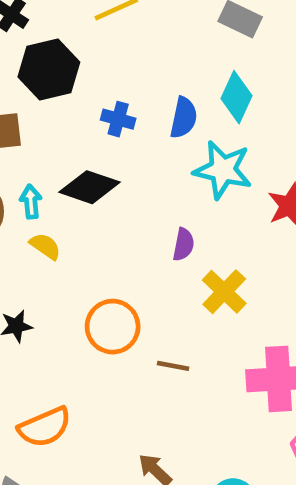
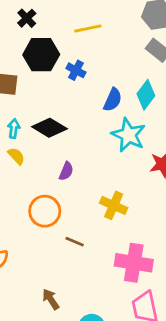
blue cross: (118, 119) -> (76, 70), moved
purple semicircle: (183, 244) -> (66, 171), moved
yellow cross: (224, 292) -> (114, 205), turned -32

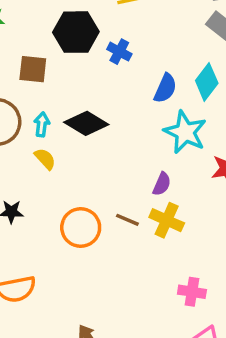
purple semicircle: (66, 171) -> (162, 184), moved
brown line: (75, 242) -> (127, 220), moved
pink cross: (134, 263) -> (192, 292), size x0.6

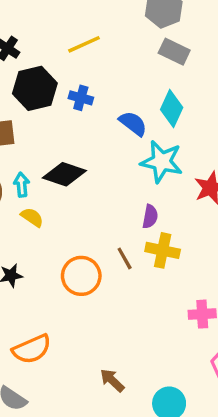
blue semicircle: (165, 88) -> (133, 123), turned -64
brown line: (127, 220) -> (125, 258), turned 50

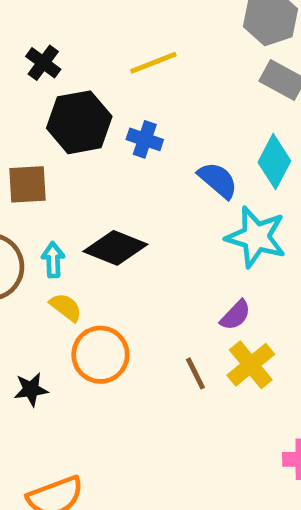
purple semicircle: (150, 217) -> (235, 315), turned 30
yellow cross: (163, 250) -> (251, 365), turned 36
orange circle: (81, 276) -> (100, 355), moved

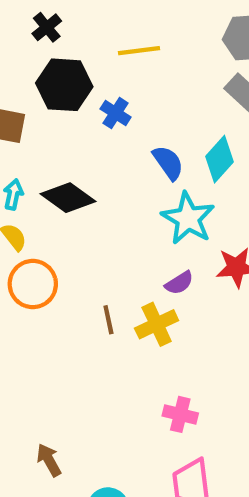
purple semicircle: (235, 315) -> (179, 283), moved

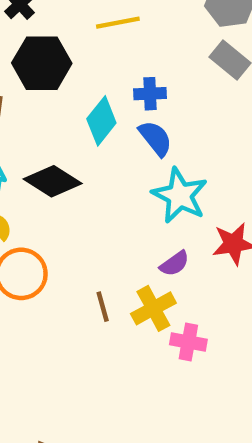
blue cross: (116, 113) -> (150, 94), moved, turned -32
cyan diamond: (219, 159) -> (101, 121), moved
pink cross: (180, 414) -> (188, 342), moved

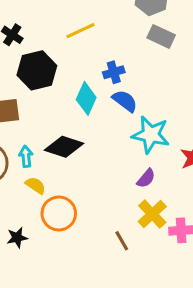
purple semicircle: (175, 264) -> (146, 178), moved
brown line: (103, 307) -> (122, 241), moved

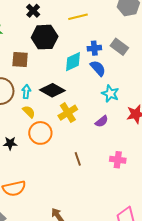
gray rectangle: (161, 36) -> (119, 47), moved
cyan diamond: (86, 98) -> (73, 62), turned 30
cyan star: (151, 135) -> (110, 94), size x0.7
yellow cross: (152, 214) -> (68, 113), moved

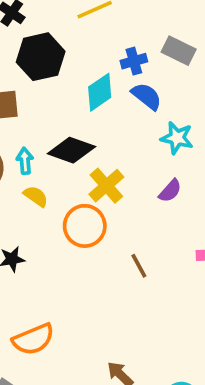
orange circle: (40, 133) -> (85, 226), moved

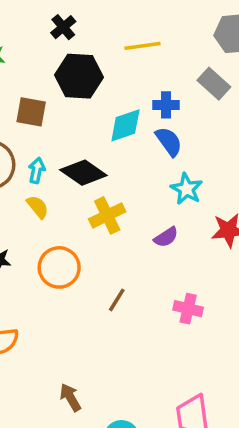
gray rectangle: (179, 51) -> (214, 84), moved
orange circle: (85, 226) -> (59, 267), moved
brown line: (139, 266) -> (117, 300), turned 45

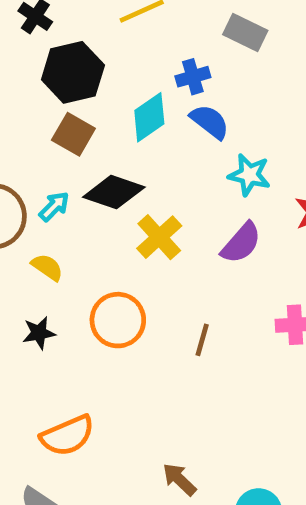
brown square: (31, 112) -> (73, 134), moved, turned 36
cyan arrow: (37, 171) -> (54, 206), turned 50
yellow semicircle: (38, 207) -> (47, 267), moved
purple semicircle: (166, 237) -> (241, 243), size x1.4

